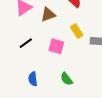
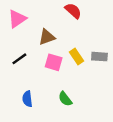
brown triangle: (48, 15) -> (47, 37), moved
yellow rectangle: (77, 31) -> (77, 57), moved

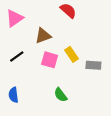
gray rectangle: (99, 57) -> (93, 65), moved
blue semicircle: (27, 99) -> (13, 95), moved

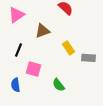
black line: (17, 57) -> (19, 50), turned -32
pink square: (50, 60) -> (34, 69), moved

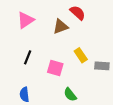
brown triangle: (43, 31) -> (61, 27), moved
pink square: (34, 69) -> (55, 68), moved

